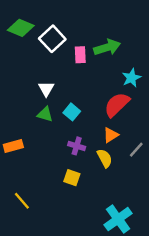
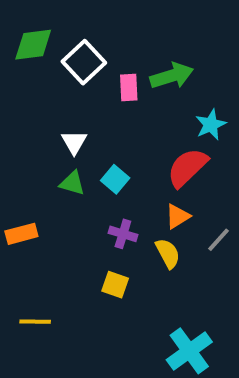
green diamond: (21, 28) -> (33, 45), turned -30
yellow line: (22, 201) -> (35, 322), turned -48

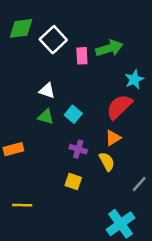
white triangle: (74, 142) -> (47, 91), turned -42
gray line: (219, 240) -> (139, 184), moved

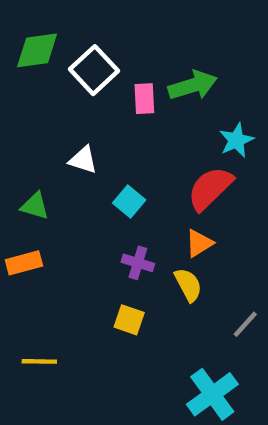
green triangle: (46, 117) -> (35, 206), moved

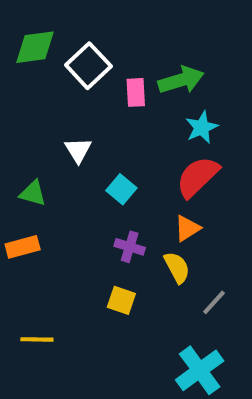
cyan star: (236, 140) -> (202, 127), moved
white triangle: (83, 160) -> (78, 150), turned 40
gray line: (245, 324) -> (214, 302), moved

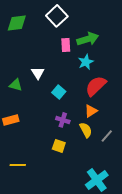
white square: (88, 66) -> (57, 16), moved
cyan star: (202, 127) -> (86, 62), moved
green triangle: (33, 193) -> (16, 85), moved
gray line: (214, 302) -> (107, 136), moved

